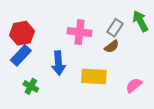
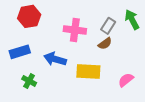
red hexagon: (22, 33) -> (29, 16), moved
blue rectangle: (21, 55) -> (20, 52), turned 30
blue arrow: (58, 63) -> (55, 59), turned 110

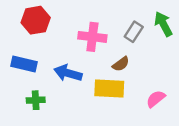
brown semicircle: (105, 44) -> (121, 64), moved
blue rectangle: (20, 52) -> (24, 64), turned 30
green cross: (29, 81) -> (36, 100), turned -32

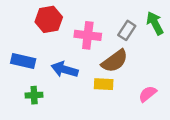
red hexagon: (36, 20) -> (49, 19), moved
brown semicircle: (121, 64) -> (115, 61), size x1.6
yellow rectangle: (109, 89) -> (104, 84), size x0.7

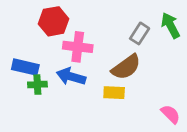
pink cross: (88, 35) -> (78, 47), moved
pink semicircle: (148, 94) -> (170, 114), moved, turned 84
green cross: (34, 95) -> (37, 85), moved

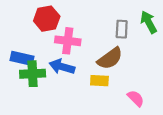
gray rectangle: (140, 33) -> (122, 29), turned -30
green cross: (37, 85) -> (33, 74), size x1.5
pink semicircle: (170, 114) -> (136, 98), moved

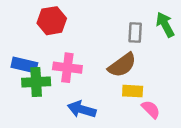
pink cross: (68, 41) -> (67, 68), moved
blue arrow: (62, 67) -> (82, 109), moved
yellow rectangle: (99, 81) -> (133, 91), moved

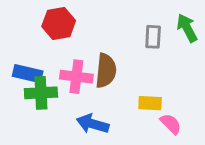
brown semicircle: (122, 65) -> (106, 71), moved, turned -48

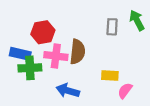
red hexagon: (59, 23) -> (43, 32), moved
pink semicircle: (171, 124) -> (125, 91), turned -98

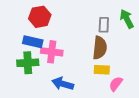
red hexagon: (43, 32) -> (40, 17), moved
brown semicircle: (77, 52) -> (100, 48), moved
blue rectangle: (20, 54) -> (33, 42), moved

